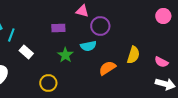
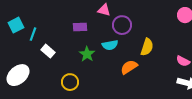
yellow semicircle: (133, 55) -> (147, 47), moved

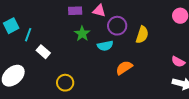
purple rectangle: (80, 27) -> (75, 11), moved
yellow semicircle: (147, 47) -> (142, 35), moved
green star: (87, 54) -> (82, 34), moved

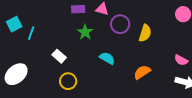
cyan semicircle: (105, 46) -> (107, 58), moved, turned -140
white rectangle: (43, 52) -> (59, 56), moved
orange semicircle: (124, 68) -> (142, 72), moved

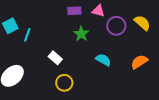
yellow semicircle: (145, 33) -> (142, 23), moved, turned -66
orange semicircle: (142, 72) -> (139, 62), moved

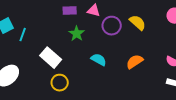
white rectangle: (55, 58) -> (51, 58), size x1.5

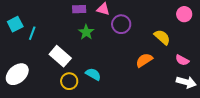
yellow semicircle: (138, 23) -> (162, 37), moved
cyan semicircle: (99, 60) -> (93, 74), moved

